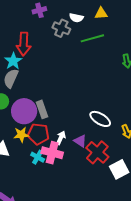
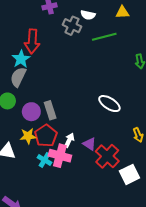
yellow triangle: (101, 13) -> (122, 12), moved
purple circle: (24, 111) -> (31, 112), size x0.7
white ellipse: (100, 119) -> (109, 104), moved
red pentagon: (38, 134) -> (46, 136), turned 30

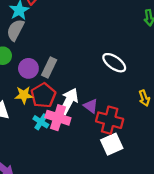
gray rectangle: (50, 110) -> (49, 68), turned 42
white arrow: (69, 140) -> (69, 101), size x1.6
red cross: (107, 156) -> (110, 120), turned -30
white square: (130, 174) -> (112, 144), moved

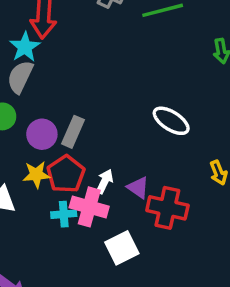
white arrow: (69, 101) -> (105, 181), size x0.6
cyan cross: (41, 122) -> (64, 214), turned -35
white square: (112, 144) -> (122, 248), moved

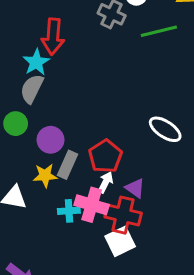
gray rectangle: (73, 132) -> (67, 165), moved
red pentagon: (66, 174) -> (105, 156), moved
red cross: (167, 208) -> (123, 215), moved

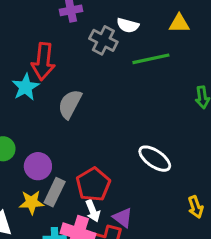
gray semicircle: (32, 89) -> (70, 104), moved
white arrow: (106, 182) -> (93, 211), turned 130

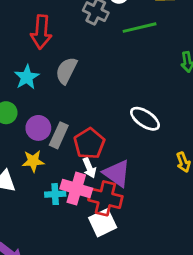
cyan star: (26, 87) -> (27, 77), moved
gray rectangle: (55, 192) -> (59, 135), moved
purple triangle: (123, 218) -> (117, 173), size x1.5

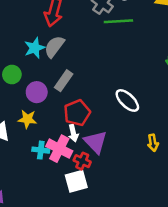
green line: (140, 28) -> (118, 21), moved
gray semicircle: (66, 71) -> (54, 47), moved
gray rectangle: (59, 135) -> (64, 81), moved
red cross: (105, 198) -> (82, 161), size x0.6

